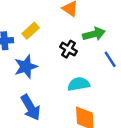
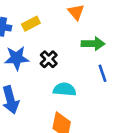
black cross: (68, 49) -> (49, 59), moved

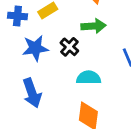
green arrow: (93, 44) -> (93, 26), moved

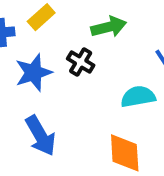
cyan semicircle: (89, 78) -> (138, 97), moved

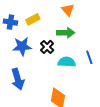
cyan semicircle: (138, 97) -> (67, 62), moved

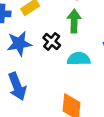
green arrow: (66, 33) -> (74, 21), turned -84

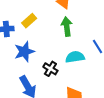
black cross: (52, 41) -> (50, 69), moved

